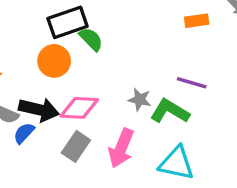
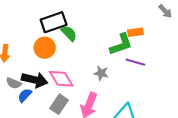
orange rectangle: (197, 21) -> (135, 32), moved
pink diamond: (79, 108) -> (61, 79), turned 55
green L-shape: (170, 111) -> (121, 44), moved, turned 130

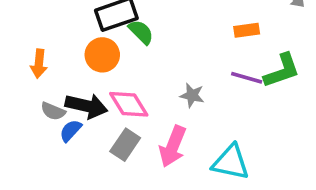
green L-shape: (121, 44) -> (282, 71), moved

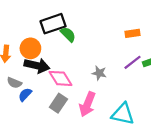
orange circle: (102, 55) -> (30, 48), moved
purple line: (247, 78) -> (133, 62), turned -54
black arrow: (86, 106) -> (37, 66), moved

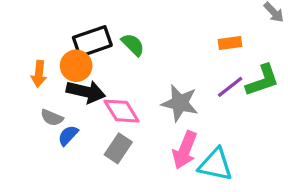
black rectangle: (53, 24) -> (92, 41), moved
gray star: (99, 73) -> (180, 103), size x1.6
pink arrow: (87, 104) -> (185, 150), moved

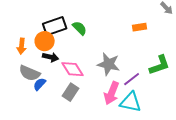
green L-shape: (262, 80) -> (160, 65), moved
purple line: (230, 87) -> (132, 79), moved
black arrow: (86, 92) -> (51, 57), size x0.7
gray semicircle: (52, 118) -> (30, 73), size x1.5

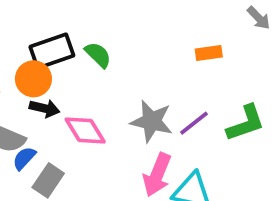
purple line: (132, 79) -> (194, 123), moved
gray rectangle: (71, 92) -> (48, 180), moved

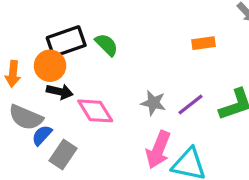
gray star: (152, 121) -> (153, 103), size x0.7

